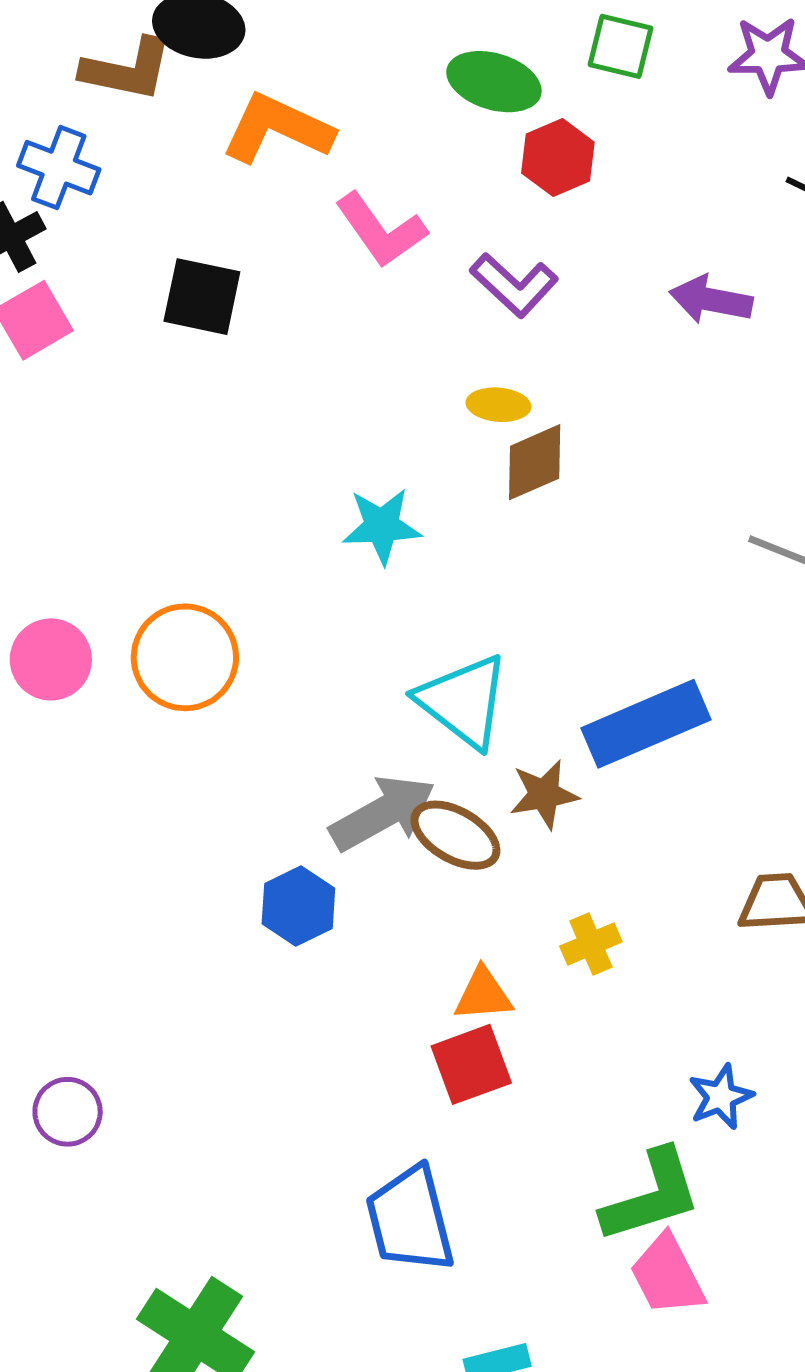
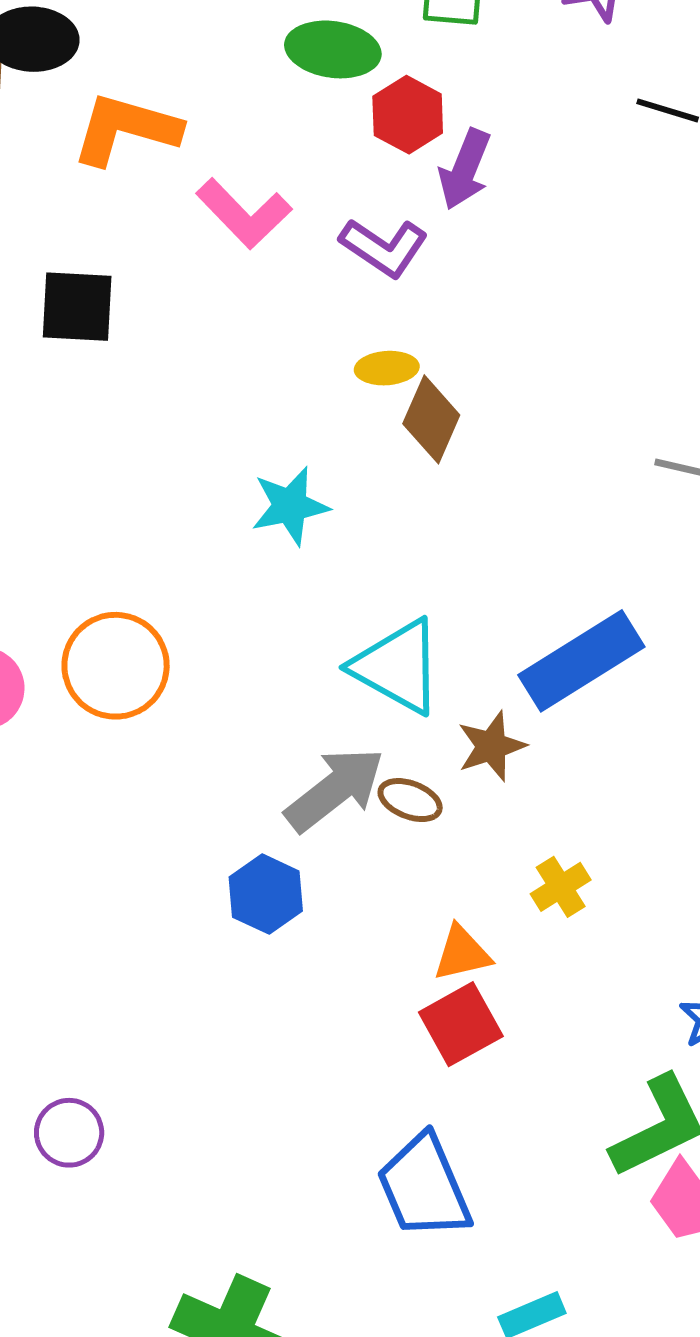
purple arrow: (711, 300) -> (465, 169), moved, turned -70
brown diamond: (535, 462) -> (431, 419), turned -34
brown ellipse: (455, 835) -> (410, 800), size x0.7

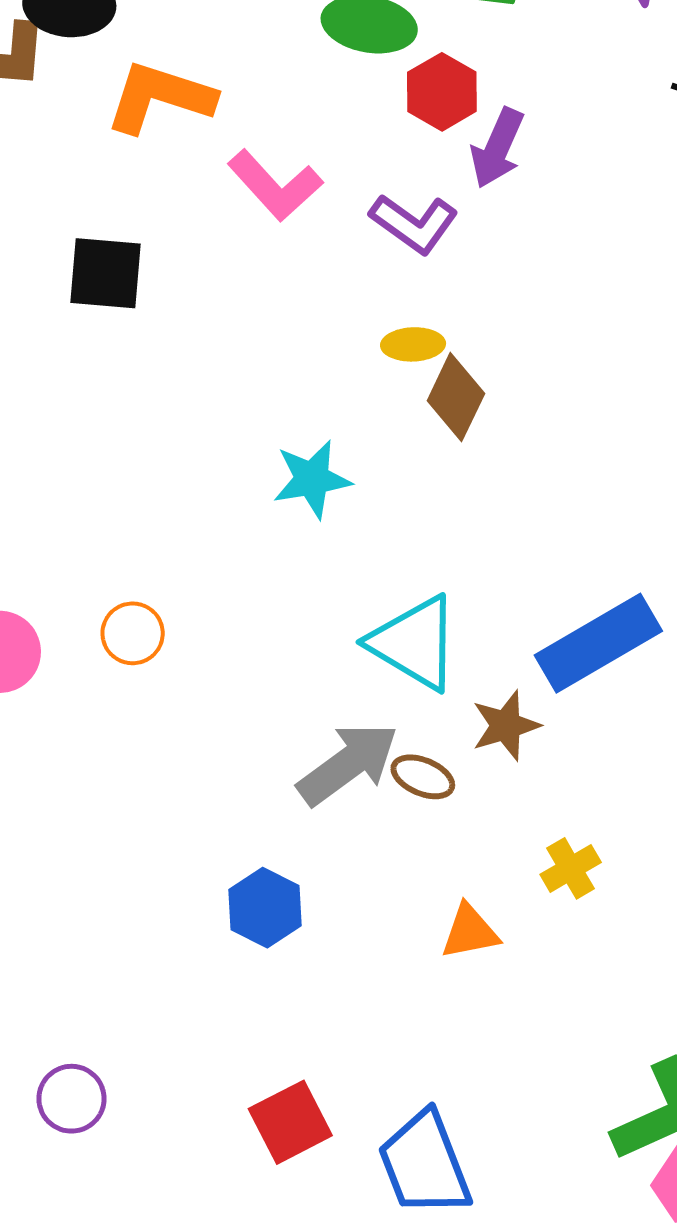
orange circle: (116, 666) -> (133, 633), size x0.6
blue hexagon: (266, 894) -> (265, 908), moved
red square: (461, 1024) -> (290, 1122), moved

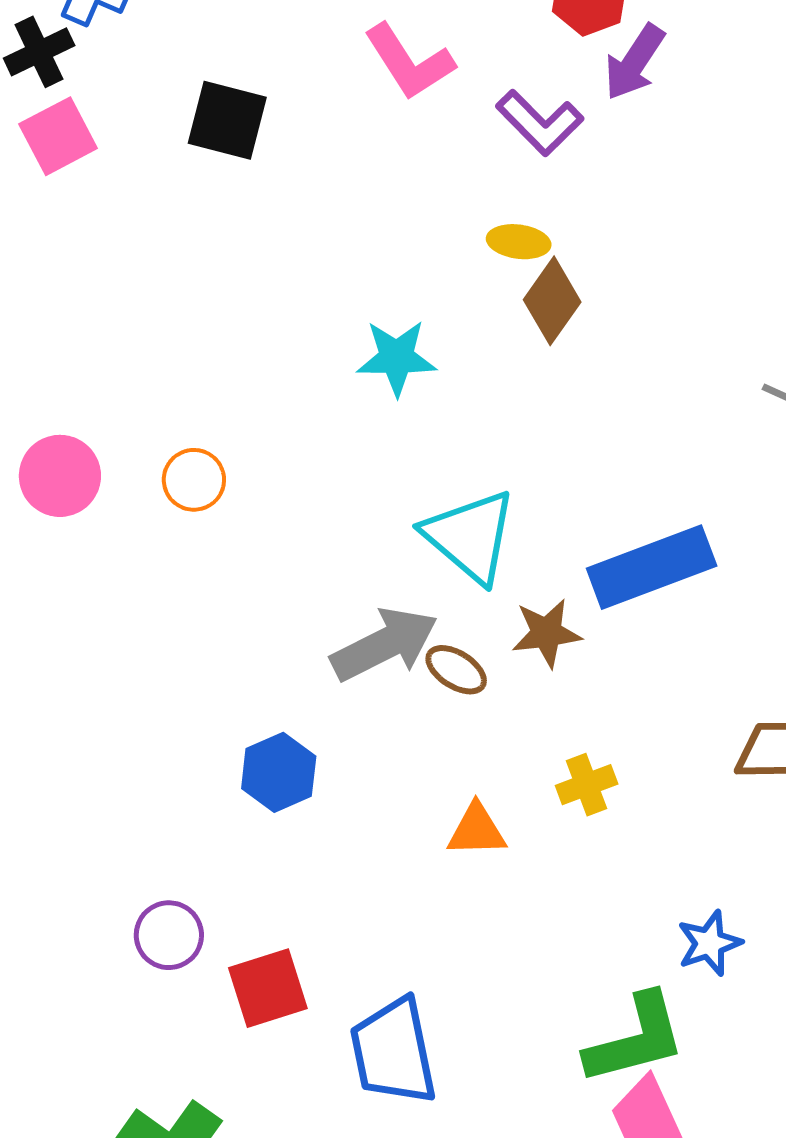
purple circle: (71, 1099) -> (169, 935), moved

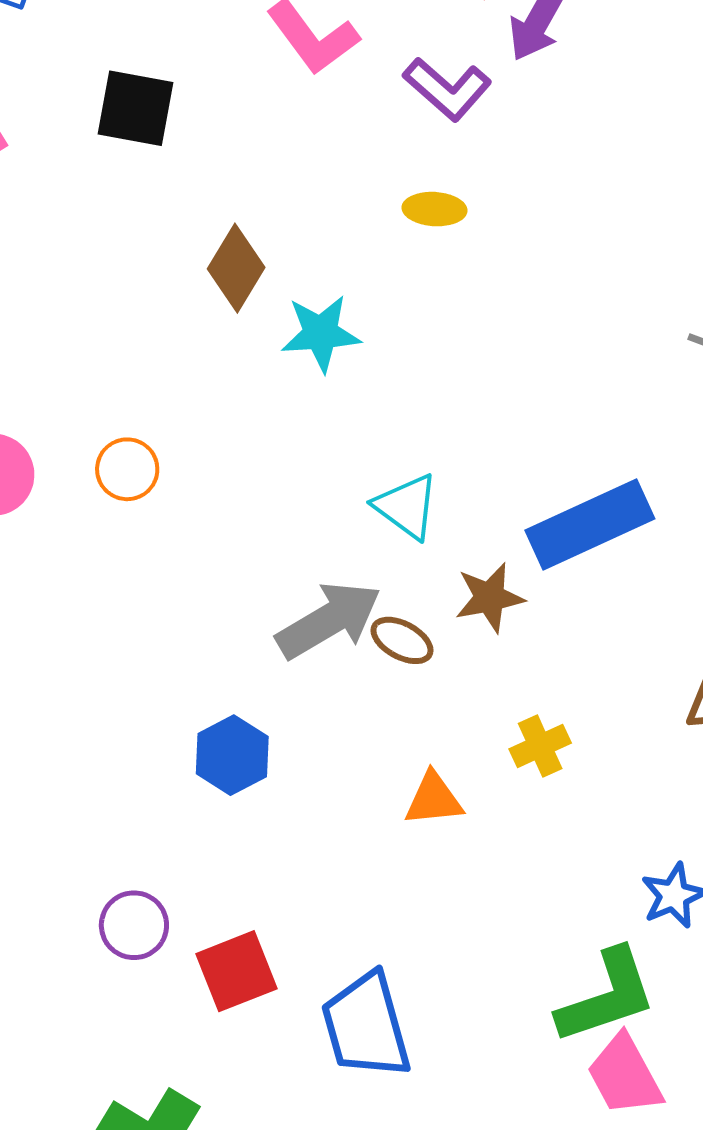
brown diamond: (552, 301) -> (236, 268), moved
cyan triangle: (470, 536) -> (407, 506), size x0.7

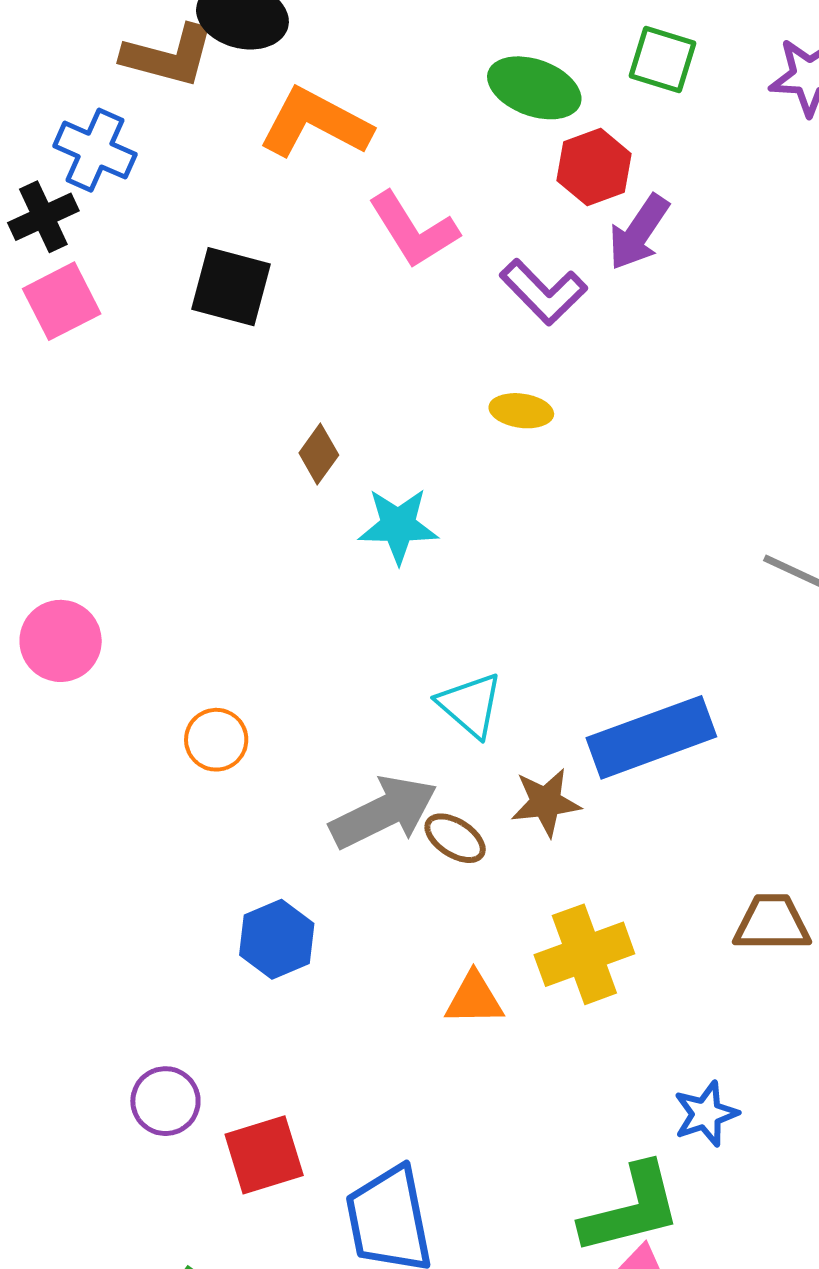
brown diamond: (236, 268) -> (319, 454), size x0.7
orange circle: (127, 469) -> (216, 740), moved
yellow cross: (540, 746) -> (584, 954), size x1.6

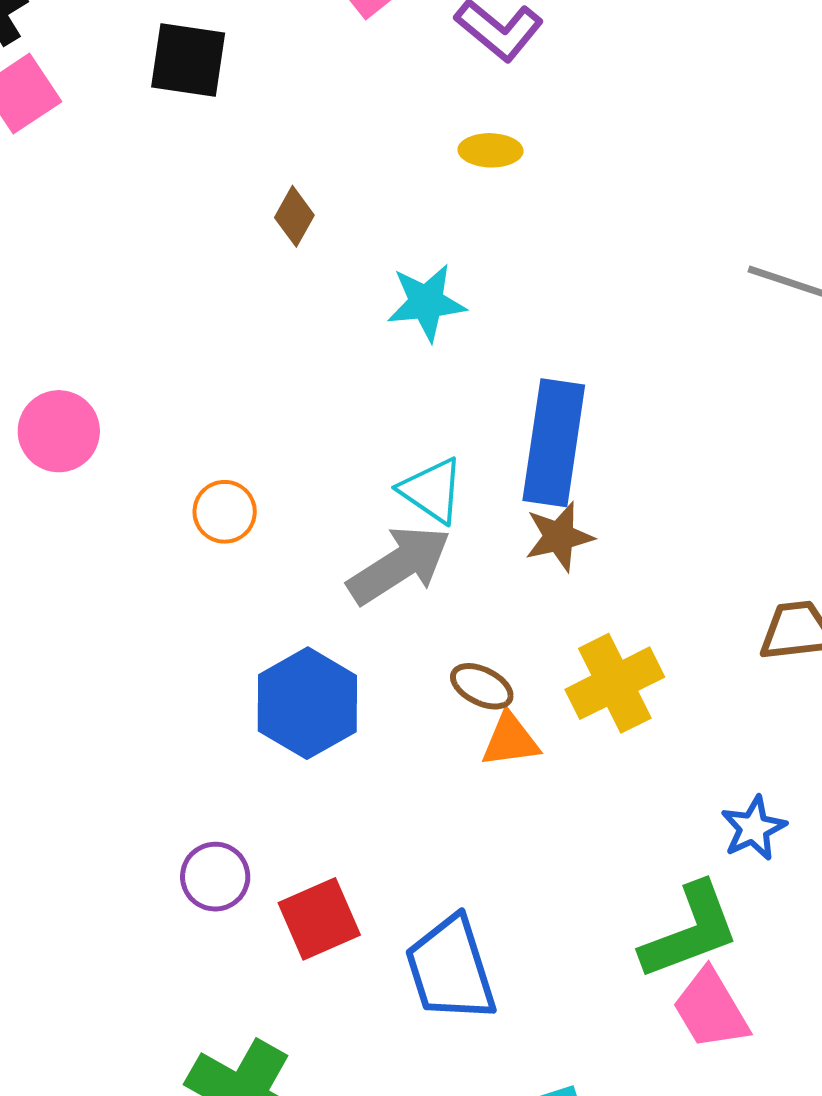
cyan star: (398, 526) -> (426, 302), moved
cyan triangle: (470, 705) -> (432, 490), moved
blue rectangle: (651, 737) -> (554, 443), moved, turned -55
brown ellipse: (455, 838) -> (482, 686), moved
blue hexagon: (277, 939) -> (307, 703), size x1.4

